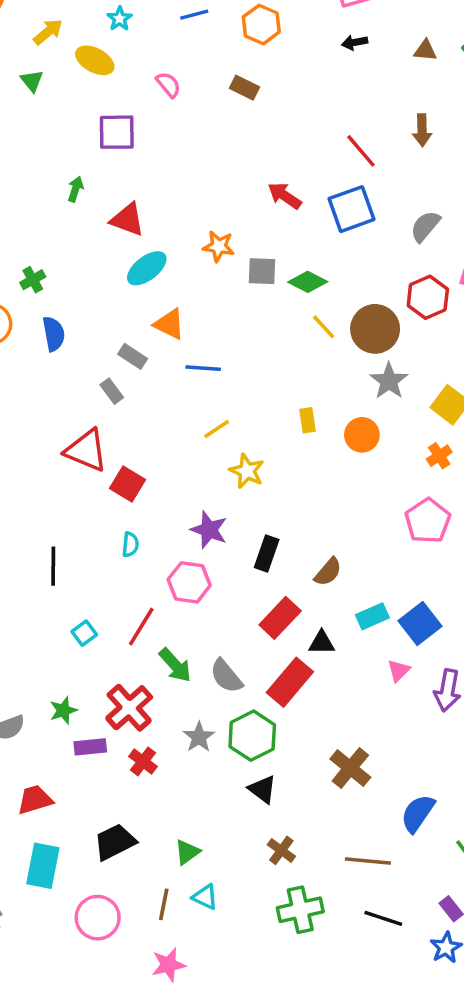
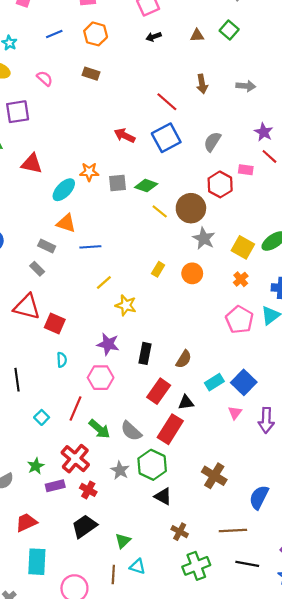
cyan ellipse: (147, 268) -> (64, 190), moved
yellow rectangle: (307, 420) -> (158, 269), turned 48
black trapezoid: (115, 842) -> (84, 526), moved

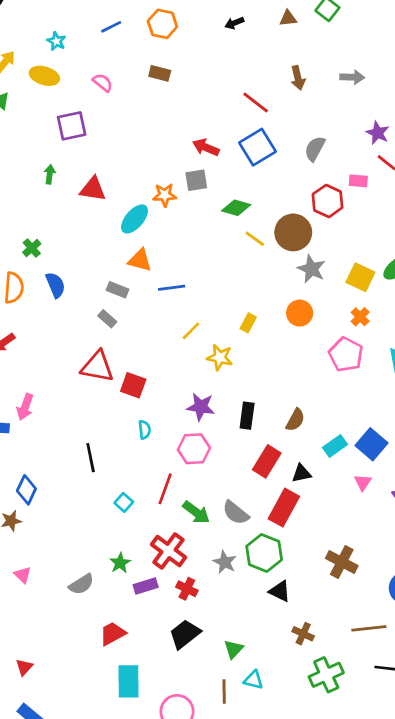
gray square: (118, 183) -> (196, 180), moved
yellow rectangle: (158, 269) -> (248, 323), moved
pink pentagon: (239, 320) -> (346, 354), moved

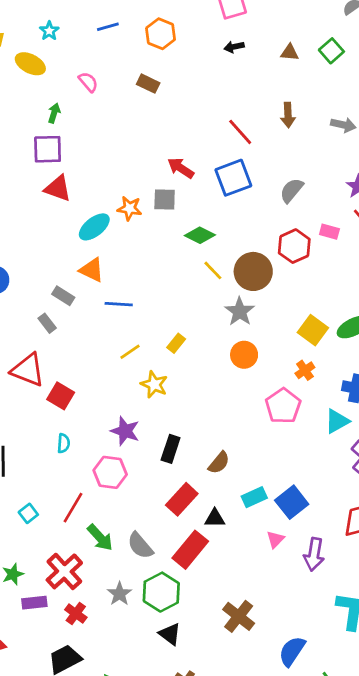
purple square: (72, 126) -> (48, 149), moved
green arrow: (50, 174) -> (54, 113), moved
gray star: (311, 269) -> (240, 311), moved
yellow rectangle: (248, 323) -> (176, 343), moved

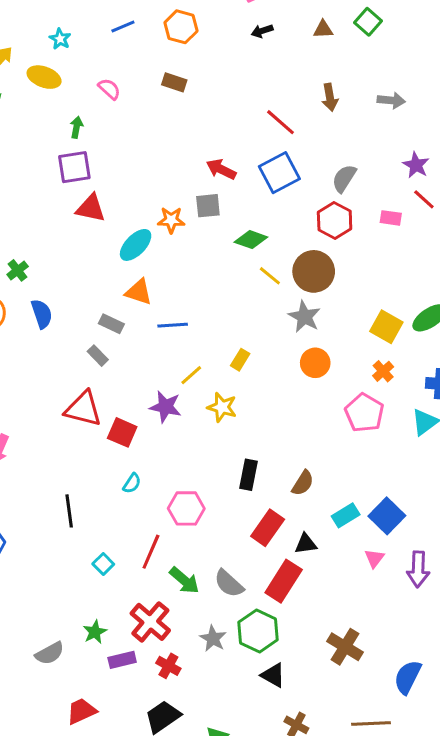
red hexagon: (294, 246) -> (335, 221), moved
purple star: (125, 431) -> (165, 407), moved
cyan semicircle: (64, 443) -> (132, 483), turned 36

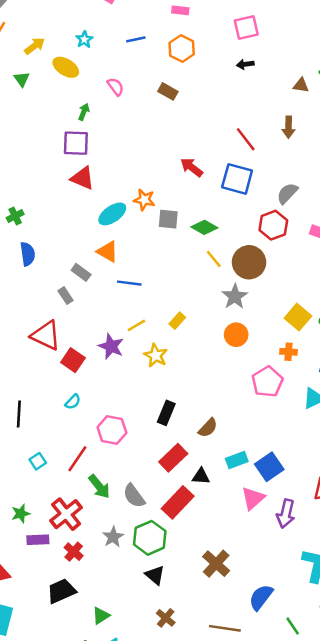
brown triangle: (323, 29) -> (301, 85), moved
blue square: (279, 173) -> (237, 179), turned 32
gray square: (208, 206) -> (168, 219), moved
orange cross: (383, 371) -> (289, 352), turned 35
pink triangle: (374, 558) -> (253, 498), size x1.5

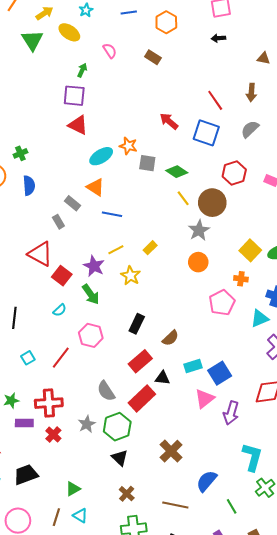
green triangle: (22, 79) -> (32, 40), size x1.6
gray semicircle: (287, 193) -> (250, 129), moved
green arrow: (99, 487) -> (91, 294), moved
red cross: (66, 514) -> (49, 403), turned 32
black trapezoid: (61, 591) -> (26, 475), moved

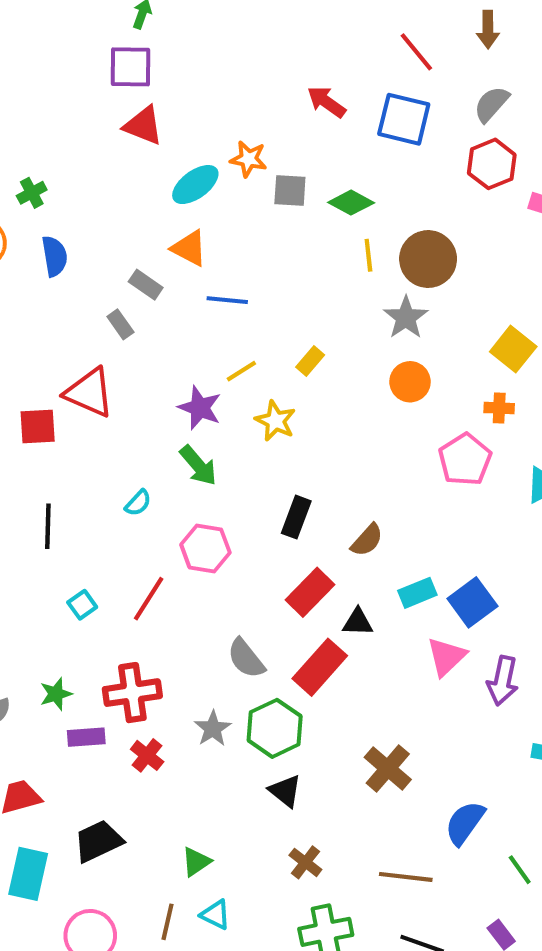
red hexagon: (234, 173) -> (492, 164), moved
yellow line: (183, 198) -> (368, 255), turned 35
red square: (62, 276) -> (38, 426), moved, turned -36

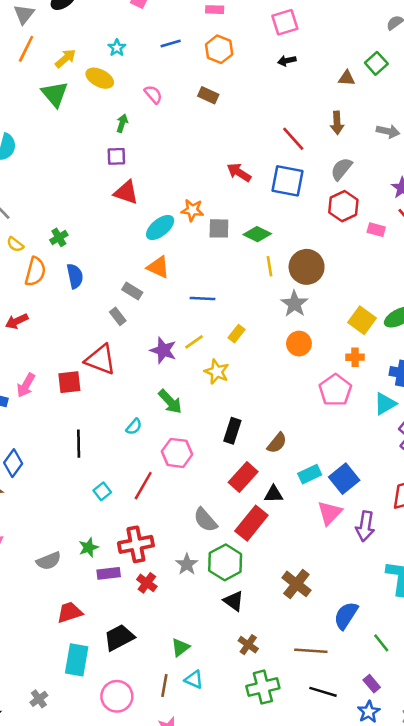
purple square: (130, 67) -> (116, 156), size x0.7
blue line: (227, 300) -> (202, 299), moved
purple star: (200, 408) -> (163, 350), moved

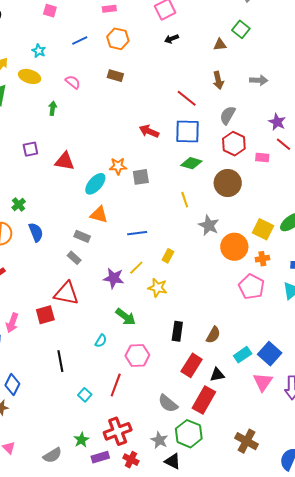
purple square: (116, 156) -> (30, 149), moved
green diamond: (257, 234) -> (191, 163), moved
brown circle: (307, 267) -> (228, 183), moved
orange circle: (299, 344) -> (234, 247), moved, size x1.4
black triangle: (234, 601) -> (173, 461), moved

